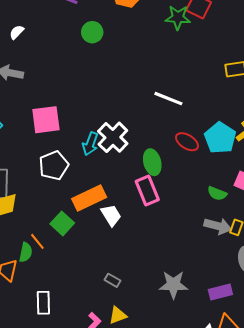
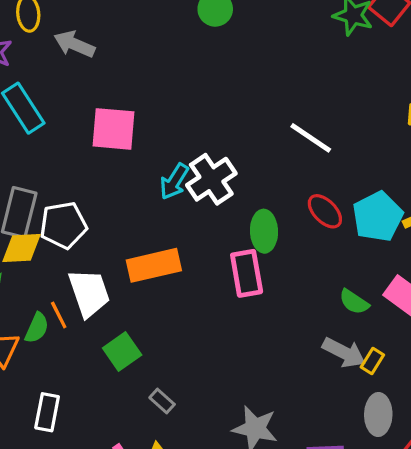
white pentagon: (54, 165) -> (63, 225), moved
white trapezoid: (111, 215) -> (89, 293), moved, size x1.4
green square: (62, 223) -> (122, 352), moved

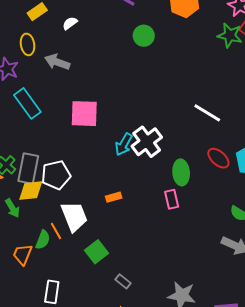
orange rectangle: (154, 265) -> (114, 197), size x0.5
pink rectangle: (247, 273) -> (172, 199), size x0.7

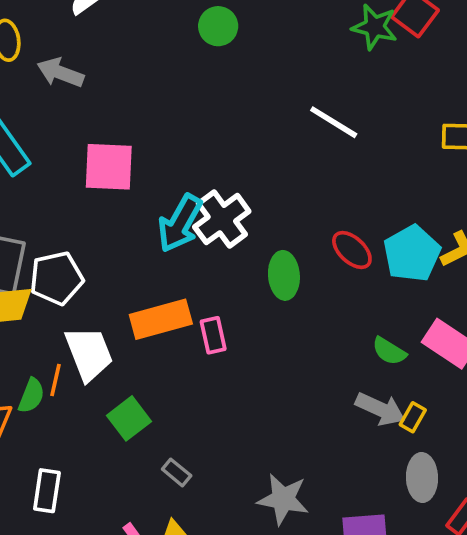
white line: (207, 113) -> (334, 122), moved
cyan arrow: (124, 144) -> (180, 223), size x1.4
orange rectangle: (114, 197) -> (161, 319), size x2.0
pink rectangle: (172, 199) -> (213, 335), moved
orange line: (56, 231) -> (55, 380), turned 42

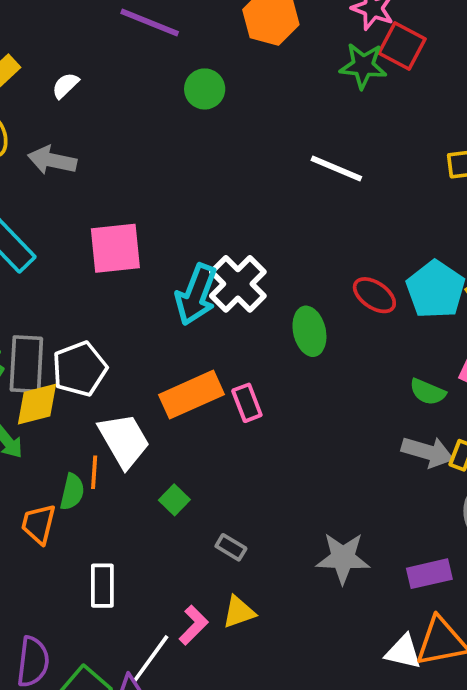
green square: (129, 418) -> (174, 500), size x0.7

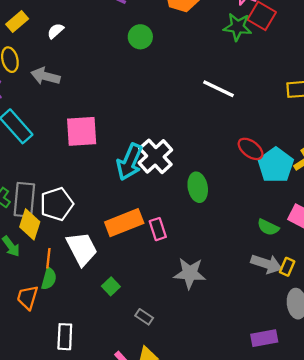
red ellipse: (374, 295) -> (251, 149), moved
yellow diamond: (37, 404) -> (30, 224), turned -60
orange line: (94, 472) -> (48, 258), moved
gray star: (343, 558) -> (190, 273), moved

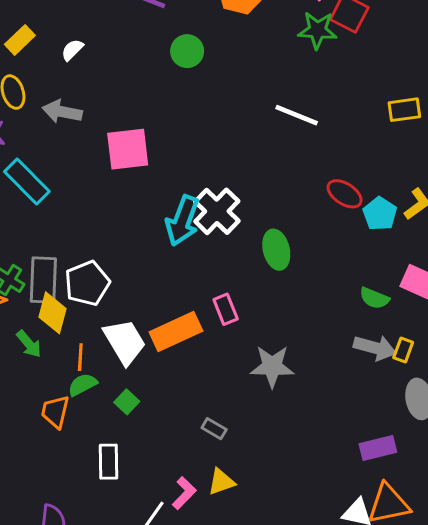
pink square: (82, 131) -> (128, 149), moved
cyan pentagon: (276, 165) -> (380, 214), size x0.7
orange rectangle: (124, 223) -> (176, 332), moved
green semicircle: (49, 279) -> (83, 385), turned -130
green square: (111, 286) -> (127, 402), moved

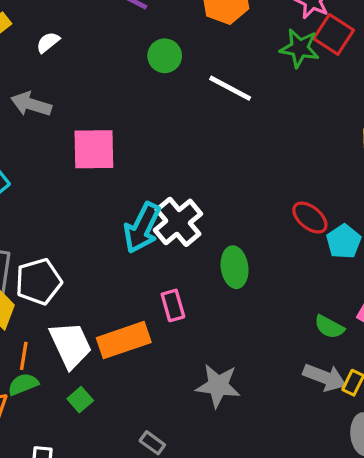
white line: (297, 115) -> (230, 88), moved
pink rectangle: (226, 309) -> (173, 305), moved
green square: (127, 402) -> (80, 400), moved

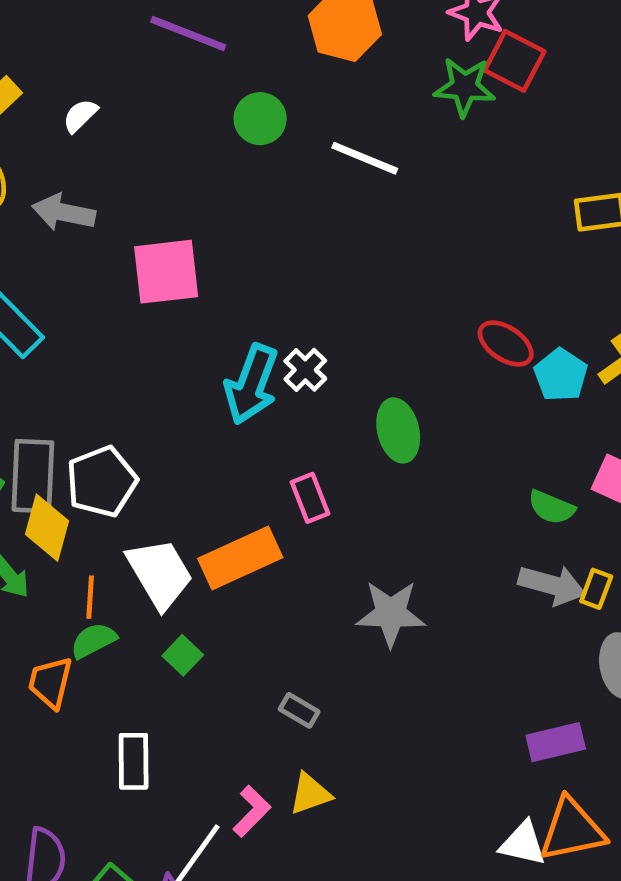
white cross: (178, 222) -> (305, 370), size x0.6

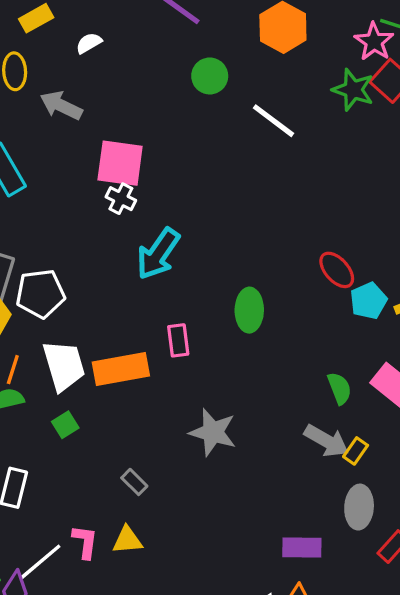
white cross: (305, 370) -> (121, 199), moved, turned -32
green semicircle: (551, 507) -> (339, 388), turned -148
pink L-shape: (252, 811) -> (85, 542), turned -51

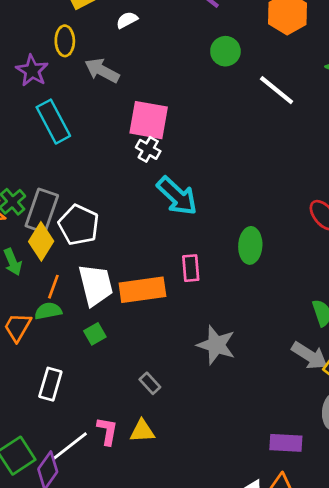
cyan arrow: (158, 254) -> (177, 196), turned -84
white pentagon: (40, 294) -> (79, 225), turned 30

